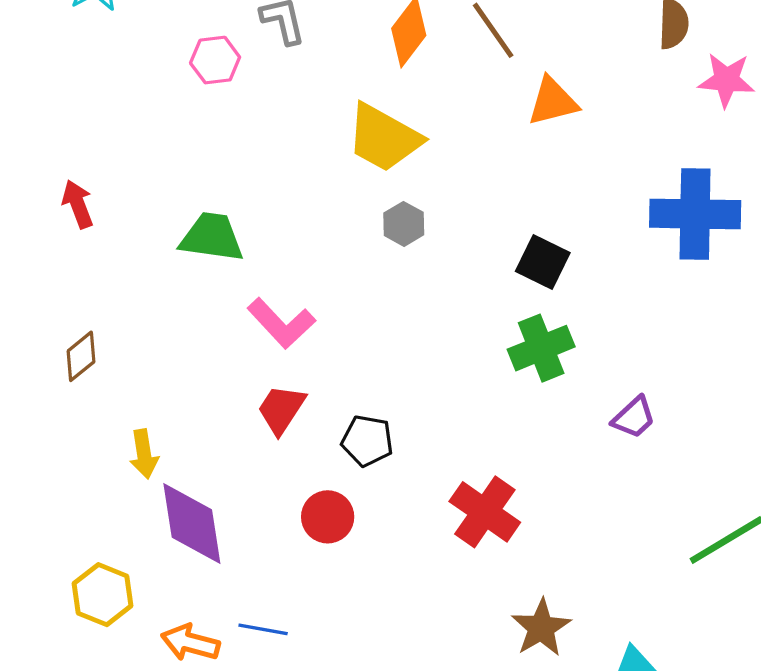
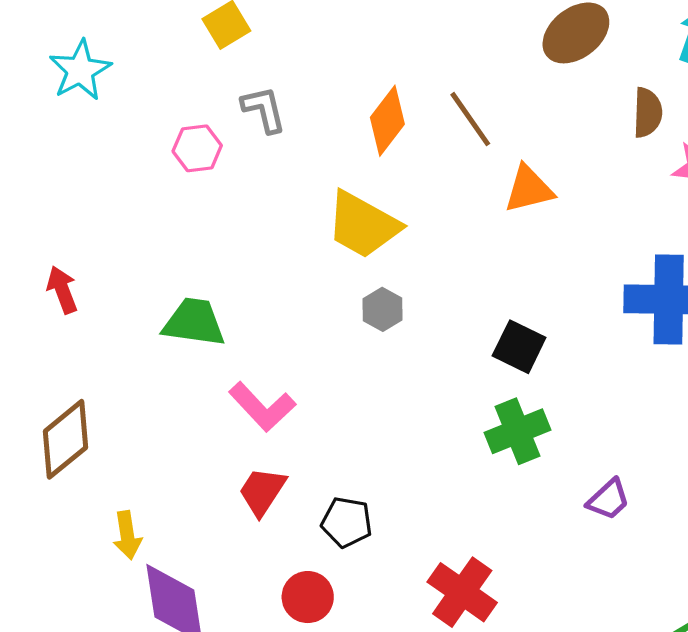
brown diamond: (81, 356) -> (66, 439), size x1.6

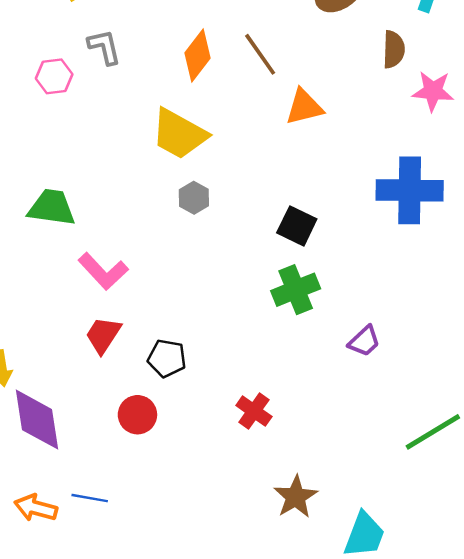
red cross: (462, 592) -> (254, 411), size x0.7

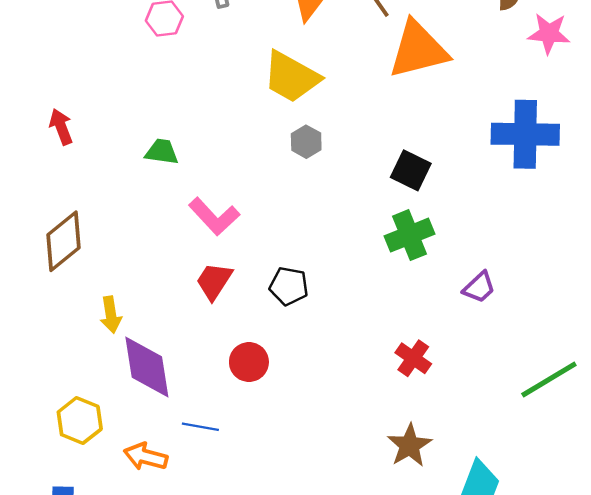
orange triangle: (304, 107) -> (418, 50), size x1.6
green trapezoid: (52, 208) -> (162, 152), size x0.7
black pentagon: (167, 358) -> (289, 286), moved
red cross: (254, 411) -> (413, 358), moved
blue line: (90, 498) -> (200, 427), moved

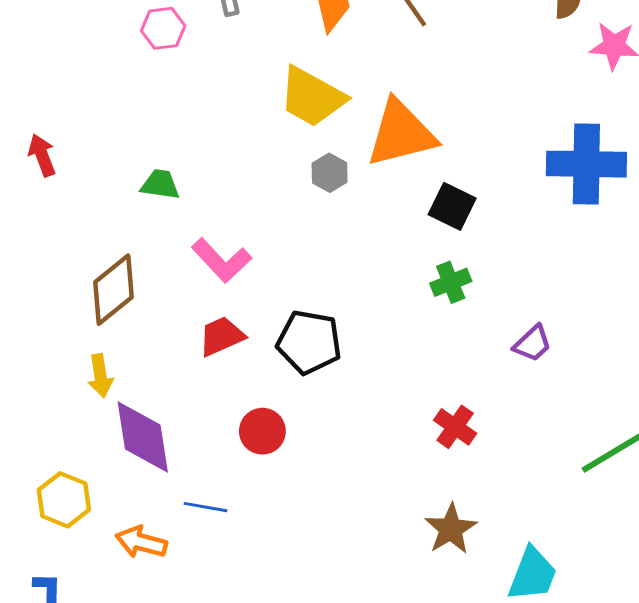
orange triangle: (418, 50) -> (401, 133), moved
green cross: (410, 235) -> (451, 282), size x0.7
brown diamond: (63, 241) -> (113, 290), moved
red trapezoid: (214, 281) -> (222, 336), turned 33
black pentagon: (289, 286) -> (309, 342), size x1.4

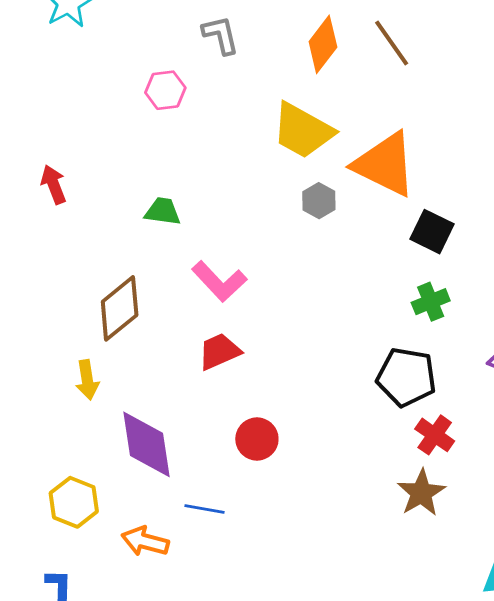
pink hexagon: (163, 28) -> (165, 90), moved
orange triangle: (401, 133) -> (385, 164), turned 40
black pentagon: (309, 342) -> (406, 377), moved
yellow arrow: (100, 376) -> (87, 380), moved
brown star: (451, 529) -> (421, 493), moved

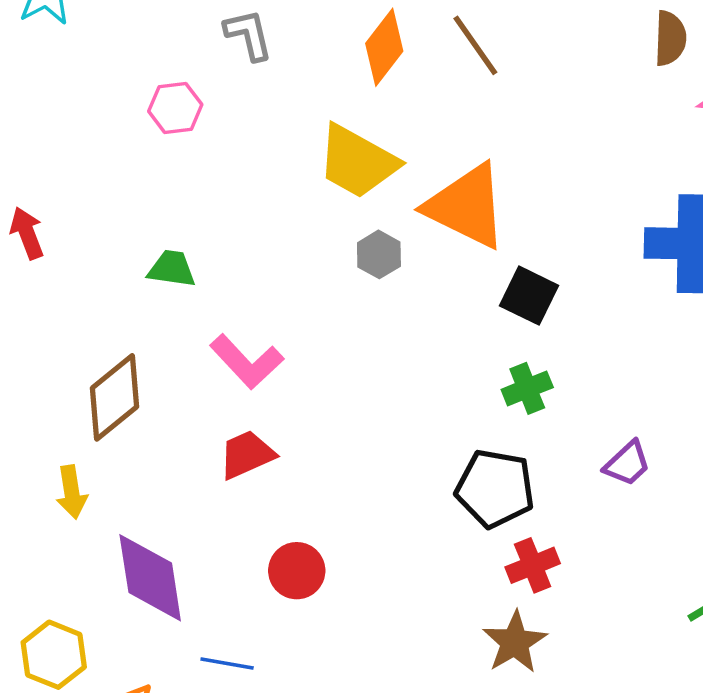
red cross: (435, 435) -> (533, 565), turned 33

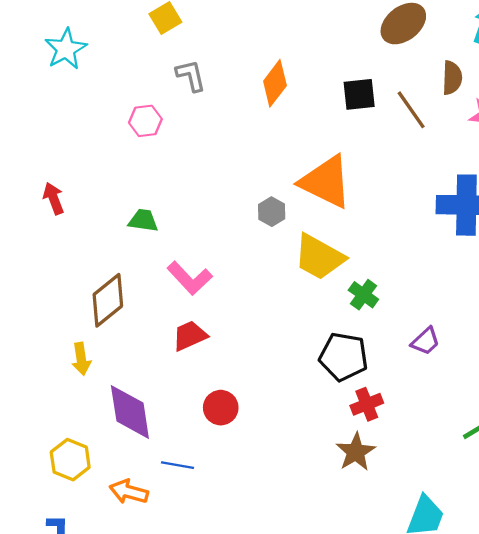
brown line: (475, 45) -> (411, 110), moved
yellow trapezoid: (357, 162) -> (319, 257), moved
black square: (529, 296) -> (359, 94), moved, turned -32
green cross: (527, 388) -> (363, 295), turned -32

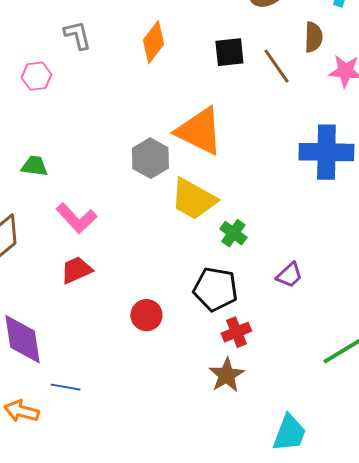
gray hexagon: (272, 212) -> (150, 158), size x1.5
red circle: (221, 408) -> (146, 315), moved

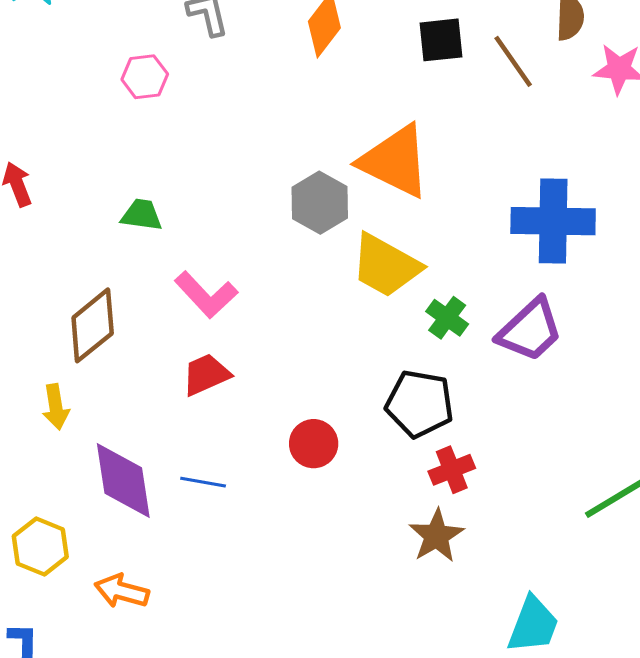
blue cross: (326, 152) -> (553, 221), moved
purple trapezoid: (289, 275) -> (530, 330), moved, size x1.6
blue line: (65, 387) -> (203, 482), moved

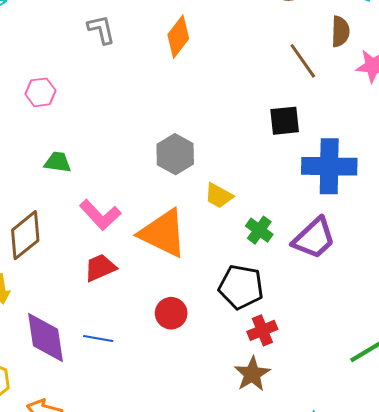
black square: (441, 40) -> (285, 121), moved
pink hexagon: (145, 77) -> (40, 92), moved
orange triangle: (395, 161) -> (163, 233), moved
yellow trapezoid: (386, 266) -> (219, 196), size x0.6

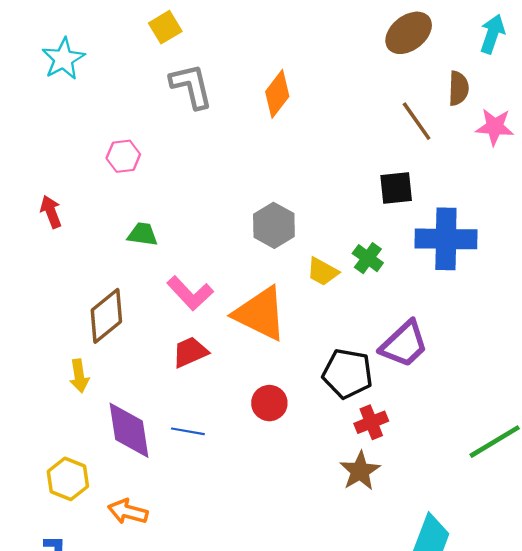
gray L-shape: (101, 29) -> (191, 86), size x1.4
green cross: (259, 230) -> (368, 258), moved
purple trapezoid: (314, 238) -> (404, 344), moved

